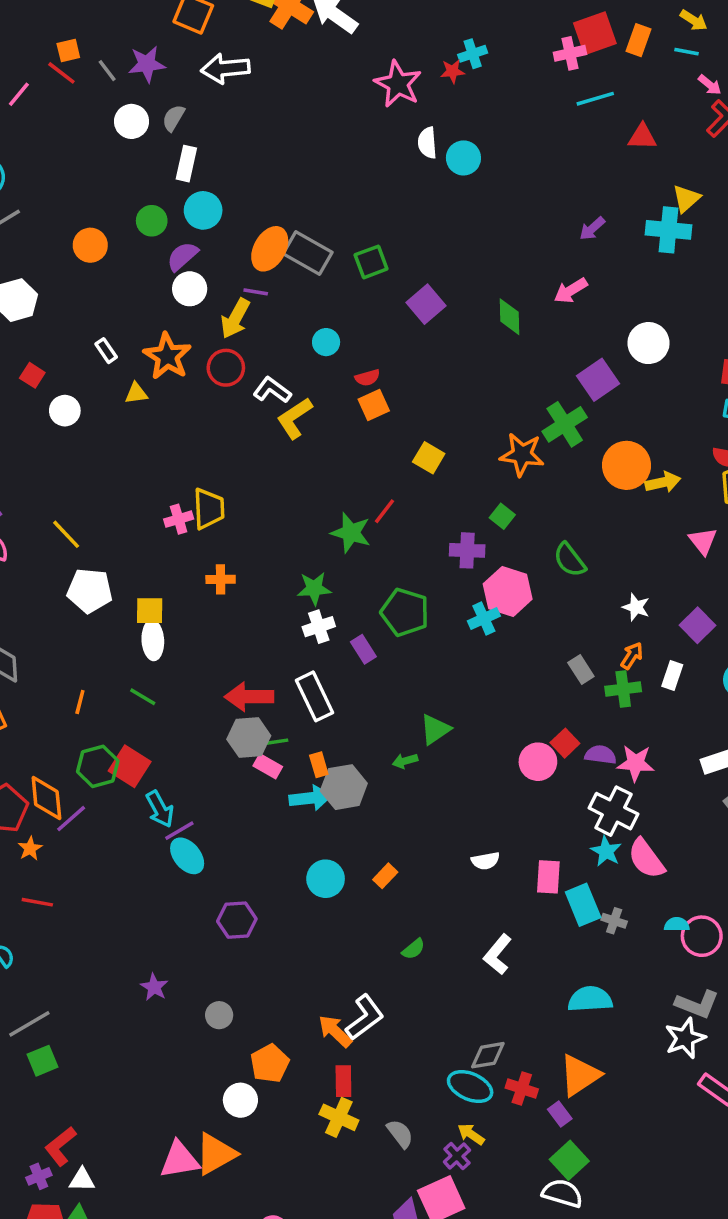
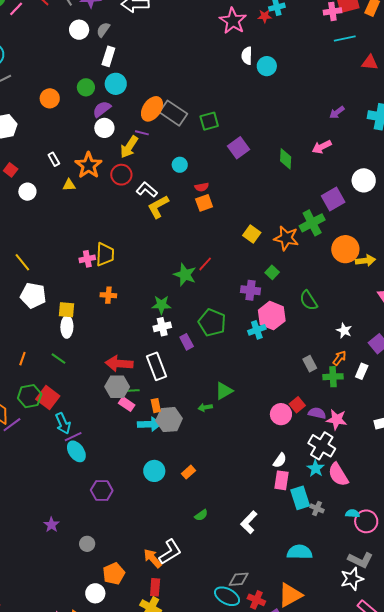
yellow square: (429, 458) -> (252, 234), moved
white semicircle: (485, 861) -> (280, 460), moved, turned -49

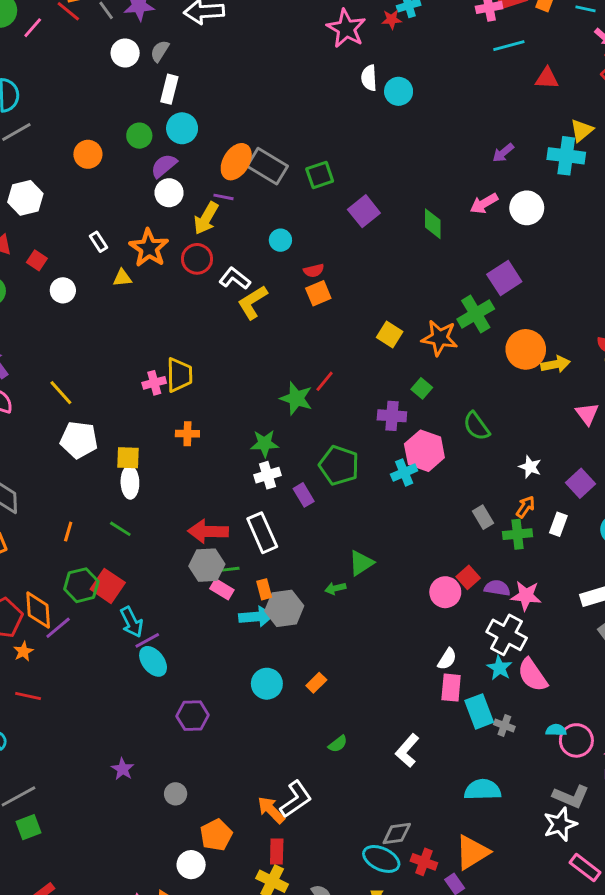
white circle: (364, 180) -> (527, 208), moved

